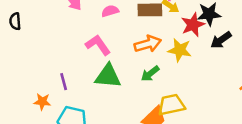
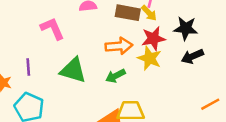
red star: (193, 25) -> (153, 38), moved
pink L-shape: (98, 45) -> (52, 29), moved

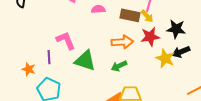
pink L-shape: (52, 29) -> (66, 40), moved
yellow star: (149, 58) -> (165, 58), moved

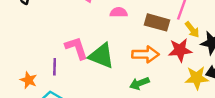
yellow arrow: (147, 16) -> (192, 30), moved
yellow star: (165, 58) -> (197, 78), turned -30
green triangle: (85, 61) -> (101, 56), moved

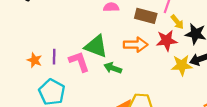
pink L-shape: (76, 48) -> (79, 62), moved
orange star: (29, 80) -> (34, 60), moved
green arrow: (139, 83) -> (113, 68), moved, turned 42

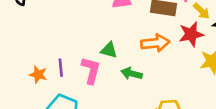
green triangle: (96, 46) -> (109, 50), size x0.6
pink L-shape: (79, 62) -> (91, 70), turned 40

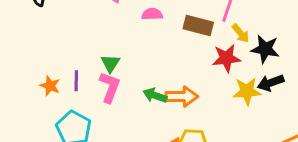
orange arrow: (155, 43) -> (182, 96), moved
green triangle: (109, 50) -> (110, 63), moved, turned 42

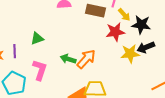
green triangle: (110, 63) -> (37, 38), turned 40
pink L-shape: (110, 87) -> (40, 70), moved
orange arrow: (182, 96) -> (86, 59), turned -45

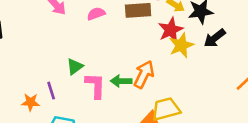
yellow star: (130, 54) -> (181, 45), moved
pink L-shape: (40, 70) -> (95, 86), moved

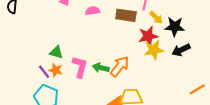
green triangle: (75, 67) -> (56, 52), moved, turned 40
purple line: (51, 91) -> (44, 72), moved, turned -32
orange star: (31, 102) -> (56, 70), moved

